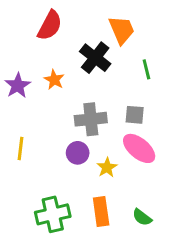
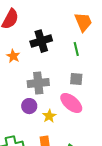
orange trapezoid: (122, 30) -> (83, 22), moved
black cross: (95, 58) -> (41, 41), turned 35
gray square: (135, 115) -> (76, 79), moved

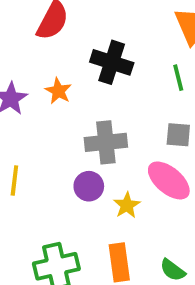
black cross: (41, 41) -> (112, 62), turned 35

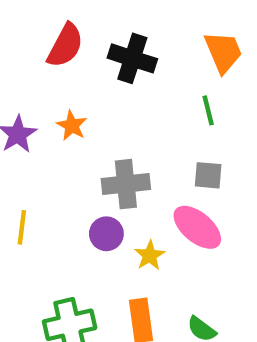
black cross: (112, 62) -> (132, 58), moved

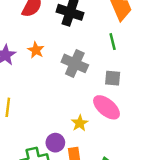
gray cross: (126, 184) -> (75, 63), moved, turned 30
purple circle: (106, 234) -> (55, 143), moved

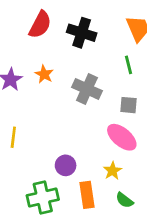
yellow star: (80, 123) -> (112, 171), moved
purple circle: (55, 143) -> (66, 165), moved

